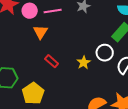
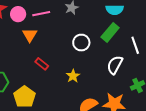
white circle: (105, 53) -> (81, 43), moved
yellow star: (84, 62) -> (73, 76), moved

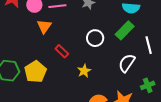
red rectangle: (42, 64) -> (62, 51), moved
yellow pentagon: (24, 97) -> (35, 72), moved

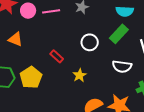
orange triangle: (44, 26) -> (15, 39), moved, turned -42
white semicircle: (127, 63) -> (122, 66), turned -114

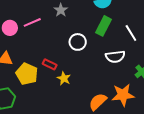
yellow star: (80, 75) -> (64, 78), moved
yellow pentagon: (31, 77) -> (27, 74), moved

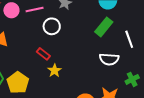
white circle: (78, 42) -> (52, 26), moved
yellow pentagon: (27, 74) -> (18, 83), moved

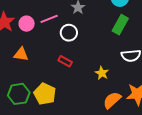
yellow star: (54, 71) -> (102, 73), moved

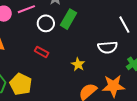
green rectangle: (120, 25) -> (69, 19), moved

